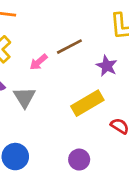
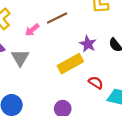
purple star: (107, 66) -> (88, 44), moved

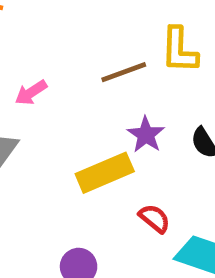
brown line: (57, 18) -> (124, 72), moved

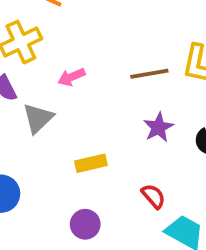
yellow rectangle: (105, 173) -> (91, 163), moved, size x0.7

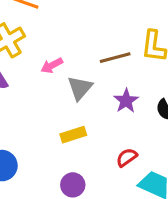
gray triangle: (38, 118) -> (80, 88), moved
red semicircle: (153, 196) -> (127, 157), turned -80

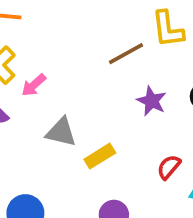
pink arrow: (52, 66) -> (34, 85), moved
gray triangle: (80, 88) -> (61, 132), moved, turned -44

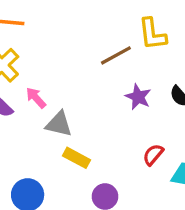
pink arrow: (34, 85) -> (36, 98), moved, turned 90
yellow rectangle: (100, 156) -> (77, 158), moved, turned 60

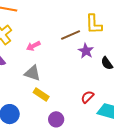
purple star: (138, 97) -> (86, 51), moved
pink arrow: (36, 98) -> (33, 46), moved, turned -80

